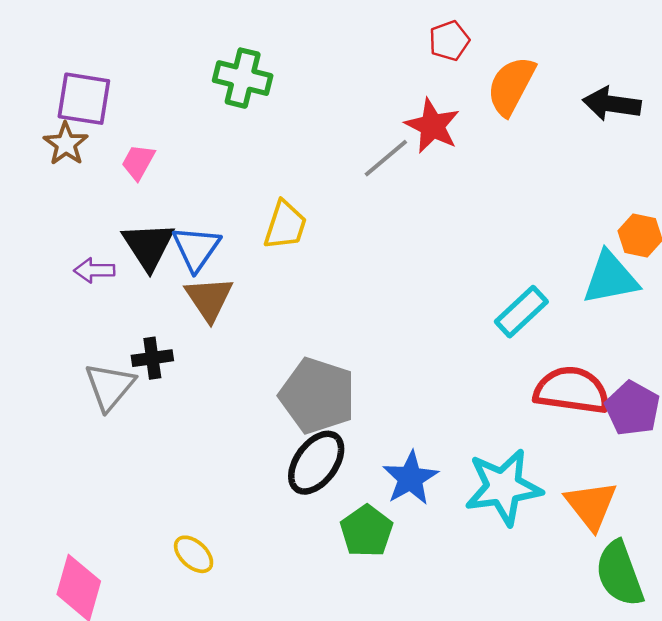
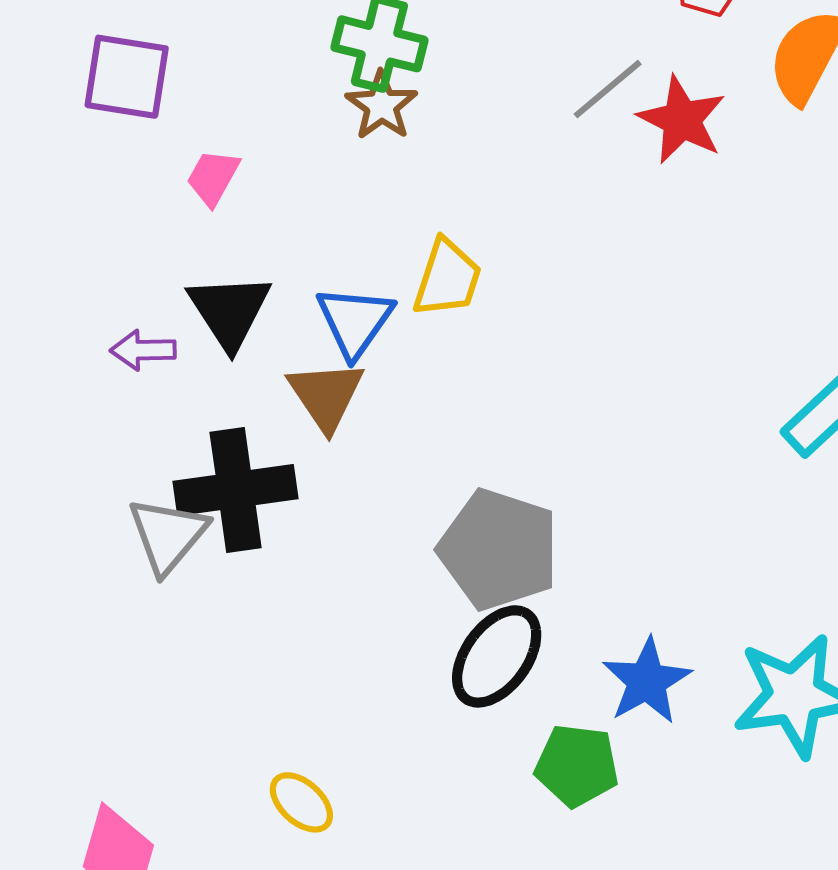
brown star: (66, 144) -> (382, 105), moved
gray line: (386, 158) -> (608, 89), moved
blue triangle: (196, 248) -> (355, 321), moved
black cross: (152, 358) -> (236, 490), size x1.8
green pentagon: (367, 531) -> (577, 765), turned -30

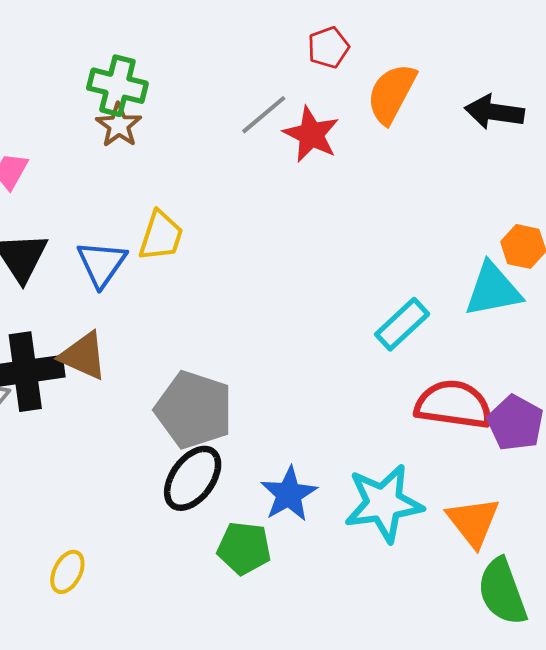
brown triangle: (326, 395) -> (83, 356), moved, turned -32
yellow ellipse: (301, 802) -> (67, 572), turned 75

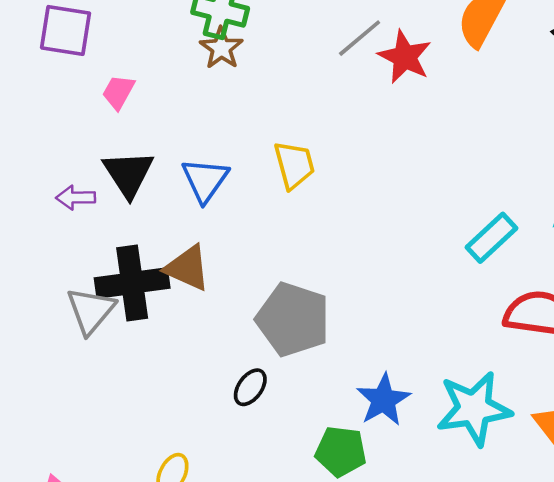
yellow trapezoid: (161, 236) -> (294, 165), moved, turned -33
black ellipse: (193, 478) -> (250, 387), moved, size x0.6

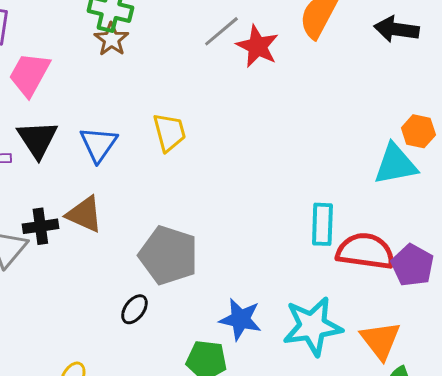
pink trapezoid: (118, 92) -> (29, 74), size x1.6
cyan rectangle: (491, 238) -> (322, 224), moved, turned -45
black cross: (132, 283) -> (40, 226), size x0.6
blue star: (383, 400) -> (240, 319), turned -30

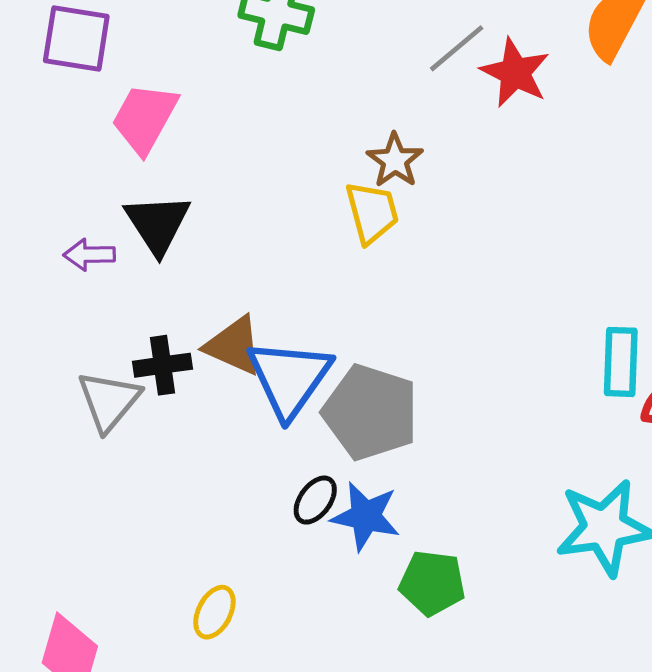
brown star: (111, 39) -> (395, 160), moved
blue triangle: (98, 144) -> (289, 378), moved, size x1.4
blue star: (240, 319) -> (366, 516), moved

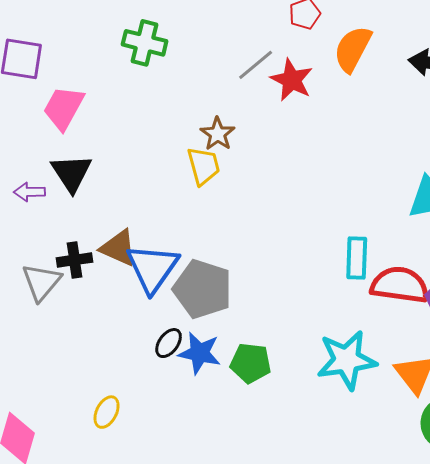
green pentagon: (432, 583) -> (251, 363), moved

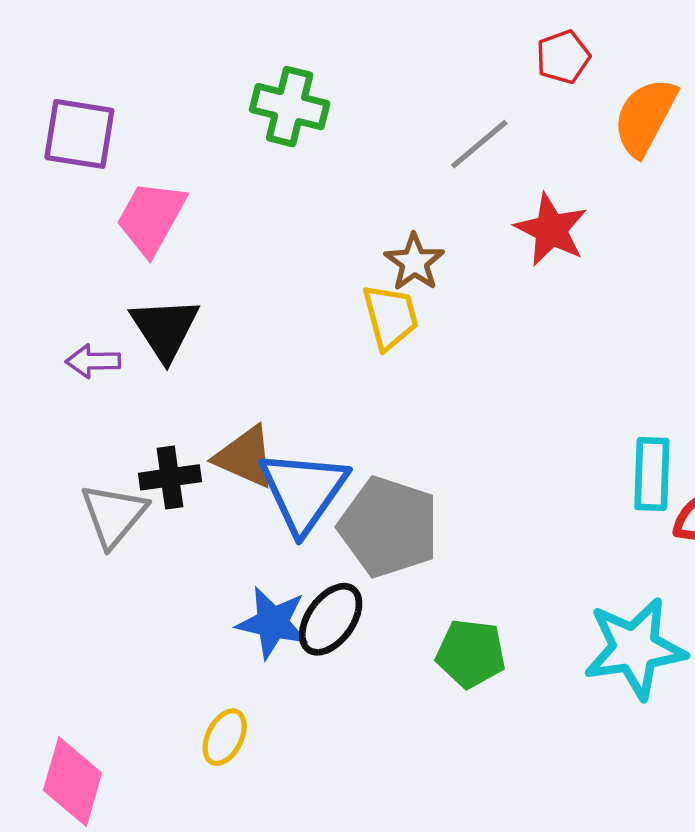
red star: (292, 80) -> (551, 230), moved
black ellipse: (169, 343) -> (331, 619), size x1.4
blue star: (200, 353) -> (272, 623), moved

